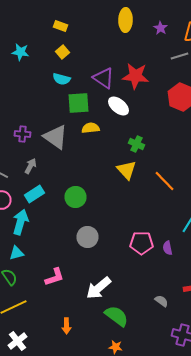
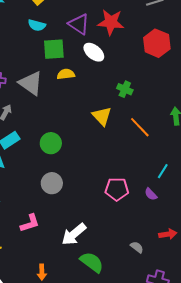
green cross: (136, 144) -> (125, 89), moved
gray circle: (88, 237) -> (52, 183), moved
purple semicircle: (168, 248) -> (151, 194), moved, turned -32

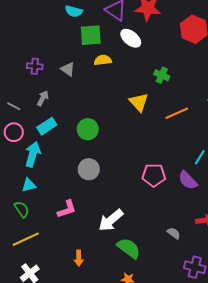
gray triangle: (31, 83) -> (68, 69), size x0.6
orange line: (140, 127) -> (177, 113), turned -70
purple semicircle: (151, 194) -> (188, 180), size x1.5

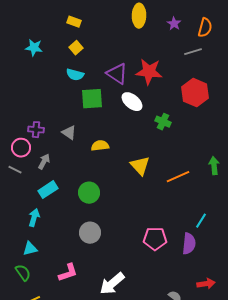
yellow semicircle: (103, 60) -> (100, 146), moved
green cross: (162, 75) -> (163, 122), moved
pink circle: (14, 132) -> (21, 148), moved
cyan arrow: (33, 154) -> (34, 218), size x0.7
purple semicircle: (188, 180) -> (189, 244), turned -130

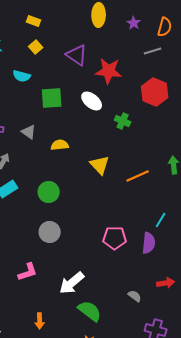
purple triangle: (117, 74) -> (77, 55), moved
cyan semicircle: (75, 75) -> (22, 76), moved

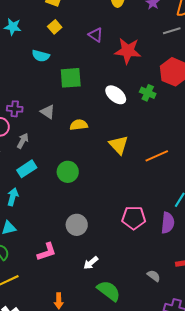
purple triangle: (77, 55) -> (96, 35), size x0.7
white ellipse: (92, 101) -> (116, 95), moved
green cross: (123, 121) -> (148, 93), moved
gray circle: (50, 232) -> (77, 225), moved
white arrow: (72, 283) -> (91, 263), size x0.6

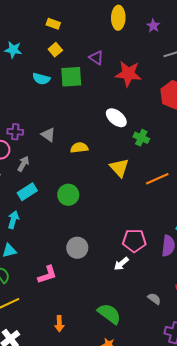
green square: (71, 78) -> (71, 77), moved
green cross: (148, 93) -> (141, 138), moved
white arrow: (91, 263) -> (121, 264), moved

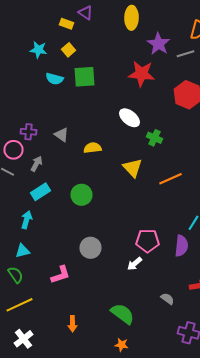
purple star: (153, 26) -> (158, 44), moved, size x1.6
cyan star: (13, 50) -> (38, 50), moved
purple triangle: (96, 58) -> (86, 13), moved

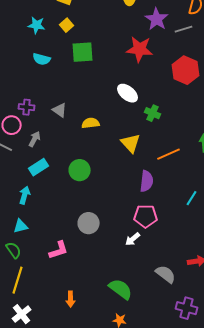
cyan semicircle: (54, 79) -> (42, 59), moved
purple semicircle: (182, 246) -> (147, 181), moved
gray semicircle: (168, 299) -> (166, 274), size x1.5
yellow line: (20, 305) -> (18, 280), turned -48

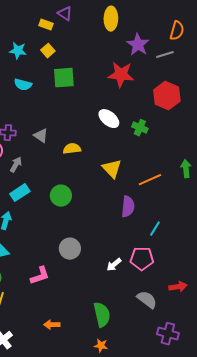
green cross: (153, 113) -> (140, 128), moved
cyan line: (192, 198) -> (155, 229), moved
pink pentagon: (146, 216) -> (142, 259), moved
green semicircle: (121, 289) -> (102, 315), turned 40
orange arrow: (71, 299) -> (52, 325), turned 91

